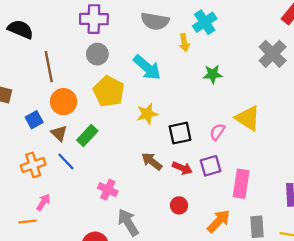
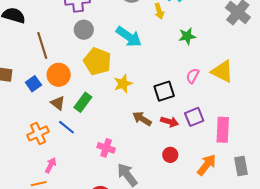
yellow star: (147, 114) -> (123, 84), moved
blue square: (34, 120) -> (33, 84), moved
pink semicircle: (217, 132) -> (193, 76), moved

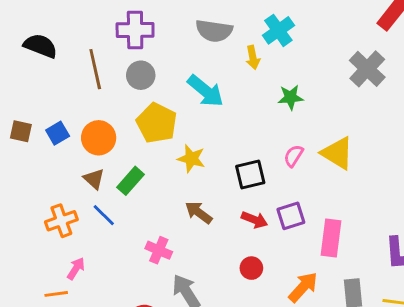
brown line: (42, 45) -> (95, 69), moved
blue square: (33, 84) -> (58, 133), moved
yellow star: (123, 84) -> (191, 159), turned 30
brown arrow: (142, 119) -> (199, 213), moved

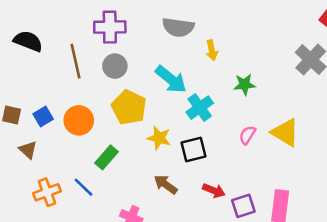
cyan cross: (278, 30) -> (200, 108), moved
black square: (250, 174) -> (194, 149), moved
brown triangle: (94, 179) -> (28, 150), moved
purple square: (291, 216) -> (243, 206), moved

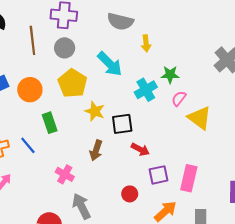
cyan cross: (200, 108) -> (146, 90), moved
pink semicircle: (247, 135) -> (179, 98), moved
green rectangle: (107, 157) -> (50, 123), turned -66
brown arrow: (166, 185) -> (96, 150), turned -114
red arrow: (214, 191) -> (140, 149), moved

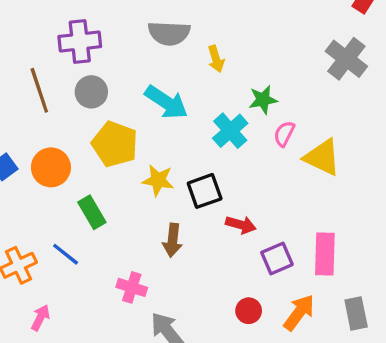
red circle: (130, 194) -> (249, 311), moved

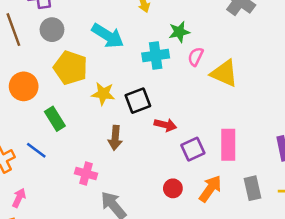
cyan cross: (230, 131) -> (156, 56), turned 35

